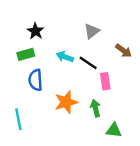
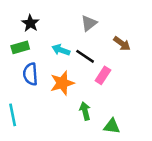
pink rectangle: (105, 81) -> (103, 75), turned 42
orange star: (66, 102) -> (62, 83), moved
green arrow: (95, 108) -> (85, 111), moved

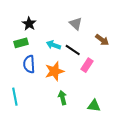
gray triangle: (89, 23) -> (76, 24), turned -40
green arrow: (85, 111) -> (63, 98), moved

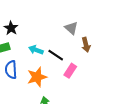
gray triangle: (76, 24) -> (71, 28), moved
brown arrow: (102, 40) -> (86, 45), turned 40

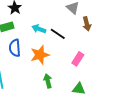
pink rectangle: (70, 71) -> (78, 59), moved

